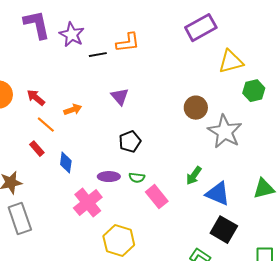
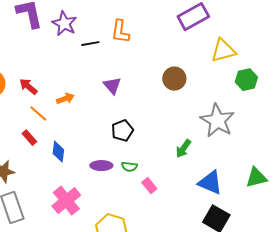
orange L-shape: (128, 43) -> (120, 32), turned 105
brown circle: (196, 108) -> (174, 79), moved
green arrow: (194, 176) -> (183, 149), moved
pink rectangle: (157, 197) -> (149, 186), size x0.7
pink cross: (88, 203) -> (66, 201), moved

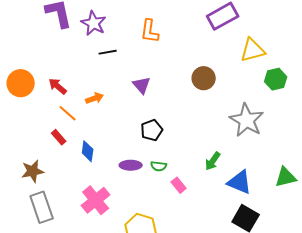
black line: (90, 44) -> (108, 52), moved
green arrow: (183, 149) -> (213, 161), moved

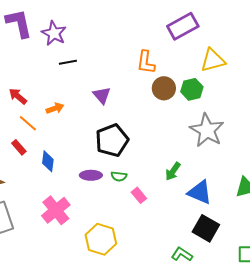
orange L-shape: (150, 31) -> (146, 62), moved
green hexagon: (276, 79) -> (192, 89), moved
black pentagon: (152, 130) -> (112, 140), size x1.5

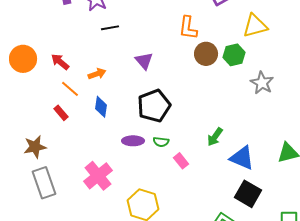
gray star: (207, 130) -> (262, 83), moved, size x0.7
blue diamond: (48, 161) -> (101, 107), moved

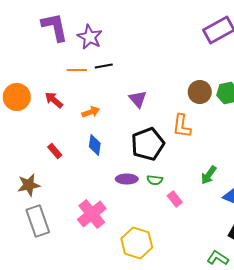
orange L-shape: (188, 28) -> (182, 126), moved
orange line: (70, 89) -> (77, 70), moved, turned -42

